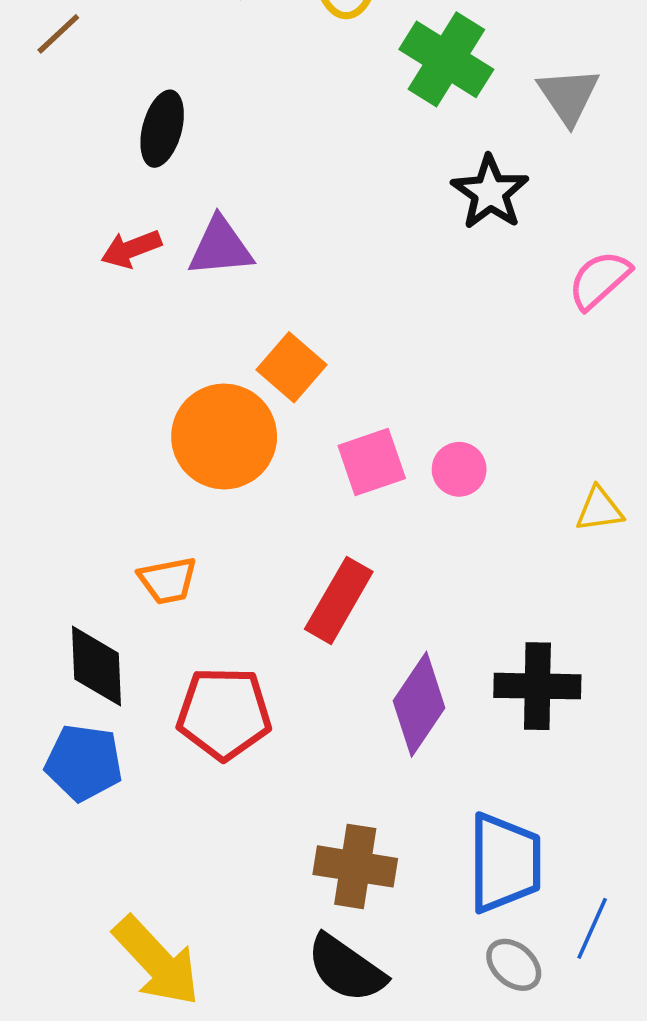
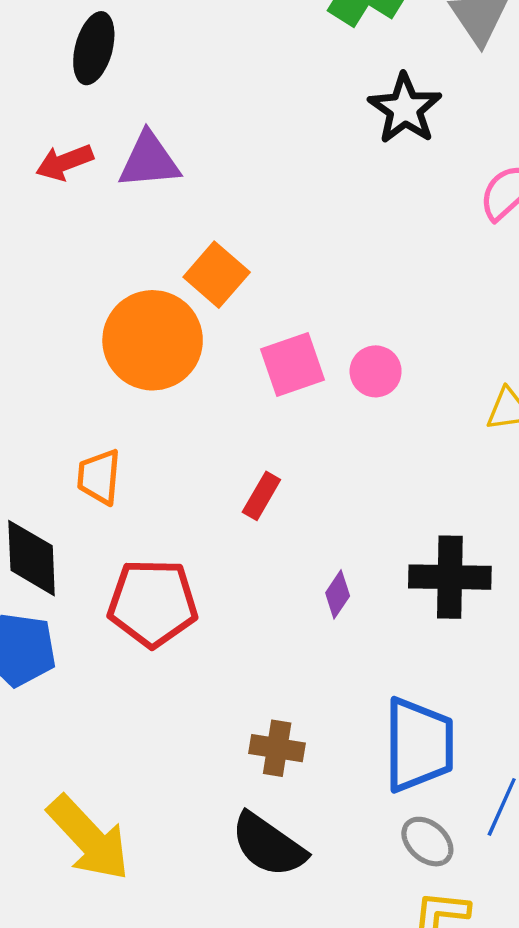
orange trapezoid: (168, 580) -> (99, 477), turned 106
red rectangle: (339, 600) -> (261, 496), size x0.6
purple diamond: (419, 704) -> (338, 594), size x0.5
brown cross: (355, 866) -> (277, 748), size x0.7

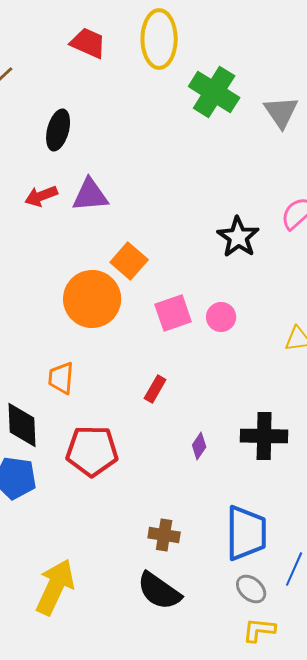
black star: (405, 109) -> (238, 237), moved
yellow arrow: (89, 838) -> (55, 587), turned -112

